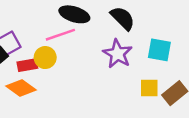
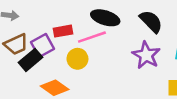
red rectangle: (27, 65) -> (63, 31), moved

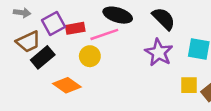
purple square: (43, 46) -> (54, 24), moved

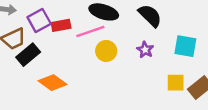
purple star: (159, 53) -> (145, 50), size x0.6
yellow circle: (90, 56) -> (106, 51), moved

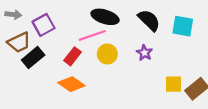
red rectangle: (61, 25) -> (72, 56), moved, turned -42
cyan square: (185, 46) -> (183, 26), moved
orange diamond: (53, 83) -> (71, 84), moved

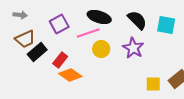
purple square: (43, 25) -> (59, 24), moved
purple star: (144, 53) -> (133, 48), size x1.5
red rectangle: (72, 56) -> (60, 60), moved
yellow square: (173, 84) -> (153, 84), moved

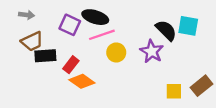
black ellipse: (99, 17) -> (95, 17), moved
black semicircle: (137, 20) -> (166, 30), moved
purple square: (59, 24) -> (70, 25), turned -36
black rectangle: (37, 52) -> (45, 56), turned 36

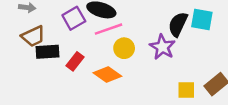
purple square: (70, 25) -> (74, 18), turned 35
black semicircle: (166, 30) -> (178, 24), turned -110
orange diamond: (82, 81) -> (107, 75), moved

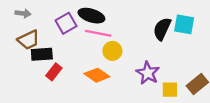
pink line: (109, 29) -> (98, 33), turned 30
purple star: (162, 47) -> (148, 73), moved
red rectangle: (75, 61) -> (54, 72), moved

